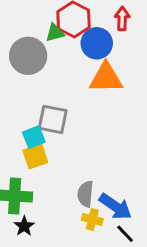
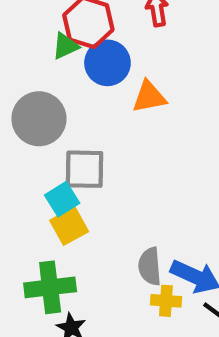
blue circle: (97, 43) -> (107, 63), moved
gray circle: (28, 56) -> (39, 119), moved
orange triangle: (106, 78) -> (149, 97), size x0.7

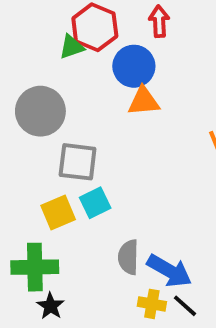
blue circle: (107, 63) -> (134, 66), moved
cyan square: (62, 199) -> (95, 203), moved
yellow cross: (166, 301) -> (152, 304), moved

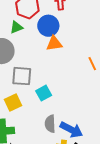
green triangle: (71, 47) -> (16, 27), moved
cyan square: (95, 203) -> (44, 93), moved

